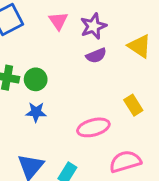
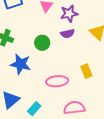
green circle: (36, 79) -> (42, 43), moved
blue star: (36, 112) -> (21, 64), size x1.5

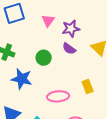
purple semicircle: (67, 34) -> (69, 49), turned 48

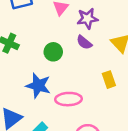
blue star: (22, 79) -> (38, 86), moved
yellow rectangle: (88, 86) -> (109, 80), moved

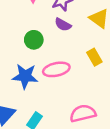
pink ellipse: (69, 99) -> (56, 69), moved

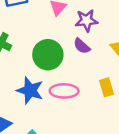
green circle: (34, 40) -> (48, 55), size x1.5

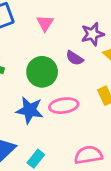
purple star: (86, 20) -> (93, 34), moved

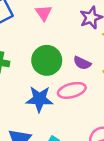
purple semicircle: (75, 58) -> (82, 63), moved

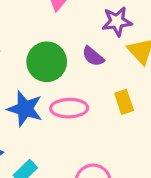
purple semicircle: (82, 63) -> (93, 56), moved

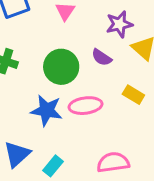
yellow rectangle: (124, 102) -> (133, 95), turned -35

